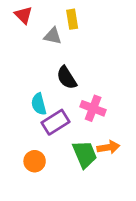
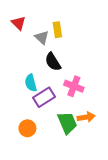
red triangle: (23, 15) -> (19, 23), moved
yellow rectangle: (72, 19) -> (57, 30), moved
gray triangle: (53, 36) -> (42, 37), moved, turned 32

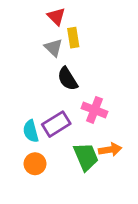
red triangle: (19, 23) -> (56, 16), moved
cyan semicircle: (31, 83) -> (31, 131), moved

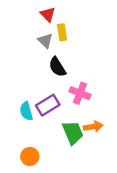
orange circle: (35, 164) -> (30, 157), moved

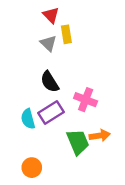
black semicircle: (57, 67) -> (50, 82), moved

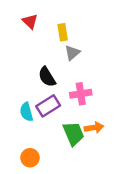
red triangle: (51, 15) -> (30, 21), moved
gray triangle: (48, 43) -> (72, 53), moved, turned 35
pink cross: (86, 100) -> (81, 94), turned -30

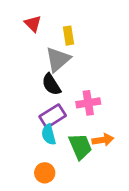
gray triangle: (72, 53) -> (58, 59), moved, size x1.5
cyan semicircle: (26, 112) -> (49, 135), moved
orange circle: (30, 158) -> (45, 173), moved

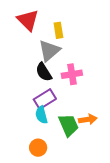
red triangle: (33, 24) -> (28, 20), size x1.5
pink cross: (88, 103) -> (72, 74), moved

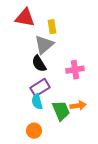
red triangle: (28, 20) -> (25, 18), turned -35
pink cross: (72, 74) -> (75, 70), moved

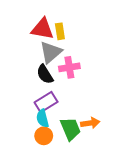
red triangle: (25, 18) -> (43, 29), moved
pink cross: (75, 70) -> (69, 67), moved
orange circle: (34, 131) -> (44, 136), moved

